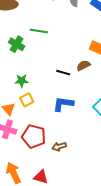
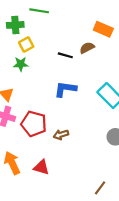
green cross: (17, 44) -> (15, 25), turned -35
yellow square: (27, 100) -> (26, 44), moved

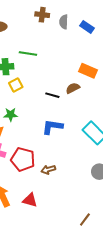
green star: (21, 64) -> (11, 115), moved

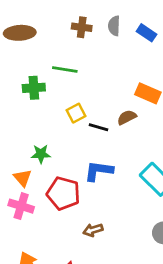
brown cross: (42, 15) -> (82, 27), moved
yellow square: (16, 85) -> (76, 113), moved
red pentagon: (23, 159) -> (63, 193), moved

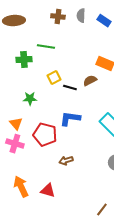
green star: (41, 154) -> (30, 99), moved

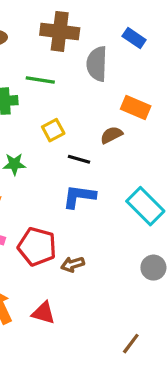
gray semicircle: (81, 16) -> (97, 64), moved, size x1.5
brown cross: (58, 17) -> (60, 31), size x1.6
black line: (70, 88) -> (79, 159), moved
red pentagon: (45, 135) -> (37, 247), moved

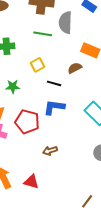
green line: (40, 80) -> (43, 34), moved
red pentagon: (37, 247) -> (27, 122), moved

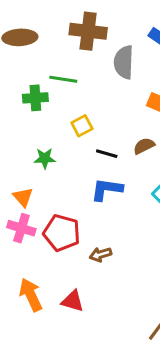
green line: (43, 34) -> (63, 79), moved
brown semicircle: (75, 68) -> (144, 146), moved
red pentagon: (27, 122) -> (62, 233), moved

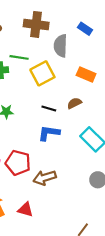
yellow square: (82, 126) -> (42, 73), moved, size x1.6
brown arrow: (100, 254) -> (45, 178), size x1.5

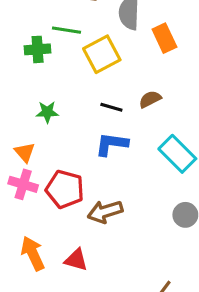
orange rectangle: (86, 74) -> (164, 38), moved, turned 42

